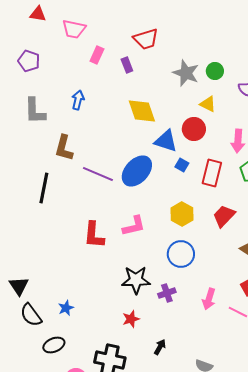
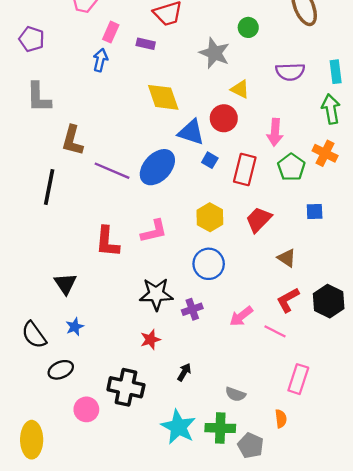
purple rectangle: (127, 65) -> (146, 44), turned -56
green circle: (215, 71) -> (248, 27), moved
blue arrow: (78, 100) -> (100, 60), moved
black triangle: (19, 286) -> (65, 284), moved
pink arrow: (209, 299) -> (241, 316), turned 35

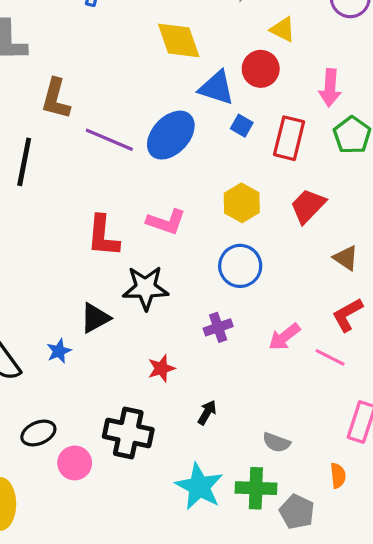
pink L-shape: (154, 231) -> (166, 222), turned 32
black triangle: (65, 284) -> (95, 318), moved, turned 35
black star: (156, 294) -> (146, 288), moved
black ellipse: (61, 370) -> (38, 433), moved

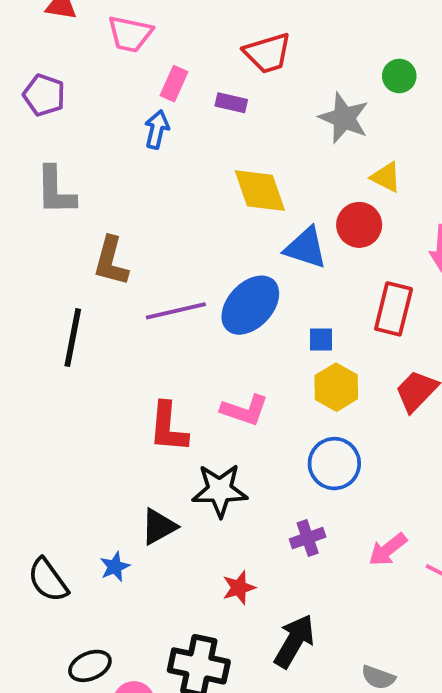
blue square: (242, 126) -> (321, 339), moved, turned -30
purple line: (109, 140) -> (176, 311), turned -36
black arrow: (207, 413) -> (294, 641), size x1.8

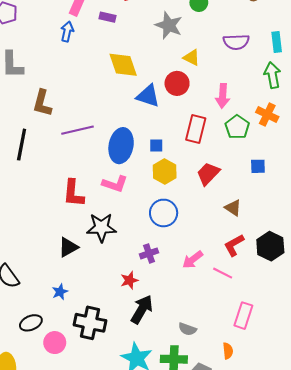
blue ellipse: (250, 305) -> (121, 146), moved, turned -32
blue star: (115, 567) -> (60, 292), moved
red star: (239, 588) -> (129, 280), moved

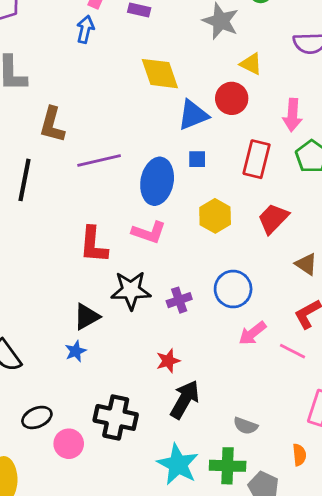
blue triangle: (148, 96) -> (193, 115), turned -40
blue square: (156, 146) -> (197, 159), moved
blue circle: (164, 213) -> (233, 289), moved
purple cross: (149, 253) -> (179, 300), moved
blue star: (60, 292) -> (76, 351), moved

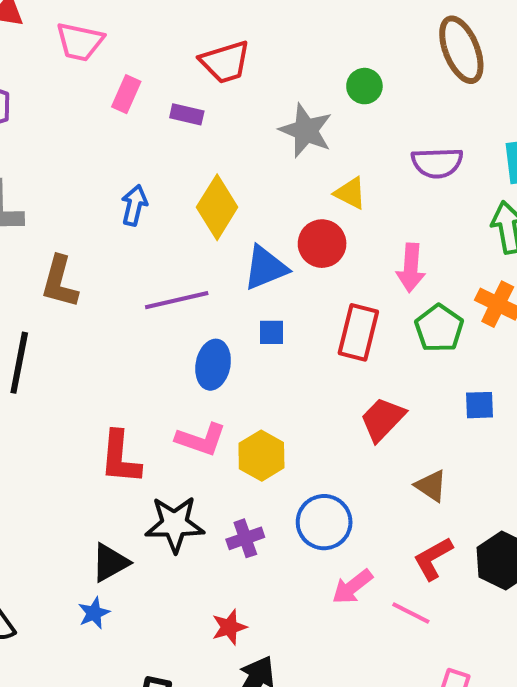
blue arrow: (85, 29) -> (134, 205), moved
yellow diamond: (160, 74) -> (217, 207), turned 51
purple line: (99, 161) -> (177, 300), moved
blue ellipse: (157, 181) -> (213, 365), size x0.7
yellow hexagon: (215, 216) -> (261, 456), moved

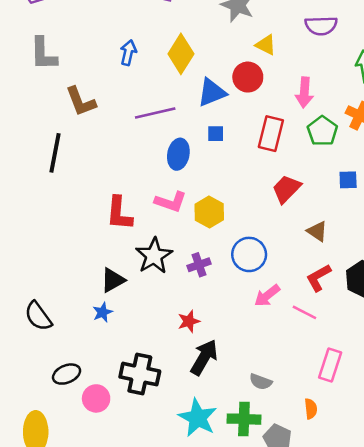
brown L-shape: (60, 282) -> (81, 101), turned -36
black star: (175, 524) -> (154, 256), turned -30

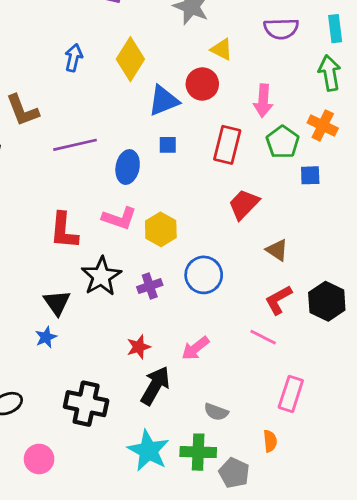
purple line: (155, 113) -> (75, 145), moved
blue square: (348, 180) -> (310, 175), moved
black triangle: (113, 280) -> (57, 303), turned -36
pink arrow: (267, 296) -> (195, 348), moved
pink circle: (96, 398) -> (39, 459), moved

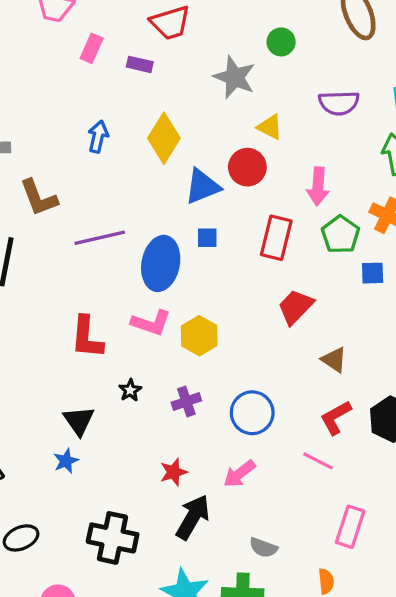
blue ellipse: (128, 167) -> (161, 263), size x1.4
blue circle: (204, 275) -> (252, 413), moved
black star: (101, 276) -> (130, 390), size x0.5

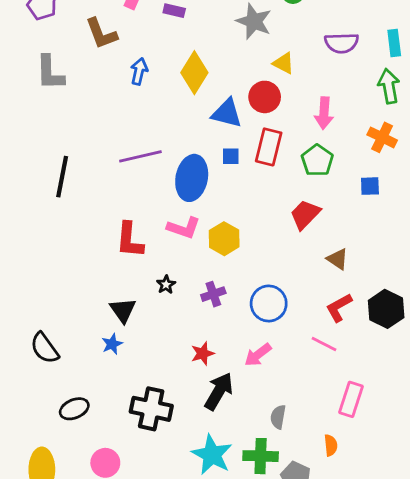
blue triangle: (202, 186) -> (227, 113), turned 36
brown L-shape: (39, 198) -> (101, 34), moved
green pentagon: (340, 235) -> (317, 160), moved
red rectangle: (276, 238) -> (269, 147), moved
gray semicircle: (263, 548) -> (278, 417), turned 80

